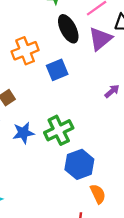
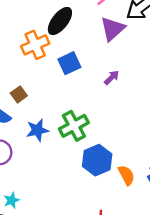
black ellipse: (68, 29) -> (60, 21), moved, turned 68
purple arrow: (112, 91) -> (112, 78), moved
orange semicircle: (98, 194) -> (126, 175), moved

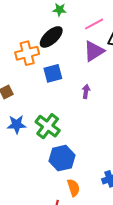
purple arrow: (112, 78) -> (86, 91), turned -48
green cross: (74, 126) -> (48, 126), turned -35
orange semicircle: (126, 175) -> (74, 188), moved

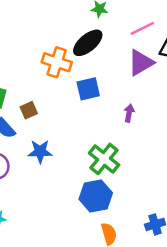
orange cross: (27, 53) -> (57, 62), turned 30
green cross: (48, 126) -> (104, 159), moved

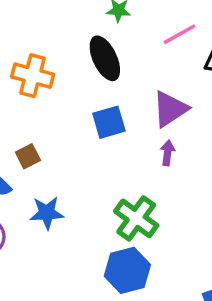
black ellipse: (88, 43) -> (105, 58), turned -72
orange cross: (57, 62) -> (33, 76), moved
purple triangle: (141, 63) -> (170, 109), moved

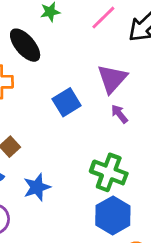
black ellipse: (105, 58) -> (25, 45), moved
purple arrow: (168, 153) -> (119, 114), turned -30

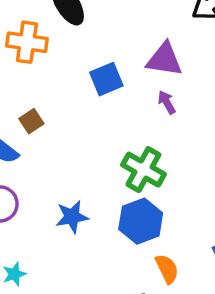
purple triangle: (112, 79) -> (164, 59), turned 48
blue star: (37, 187) -> (72, 217), moved

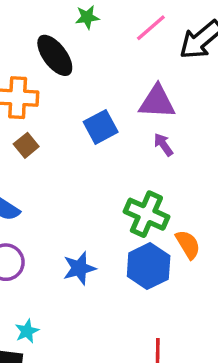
brown square: (31, 121) -> (26, 145), moved
orange semicircle: (167, 269) -> (188, 244), moved

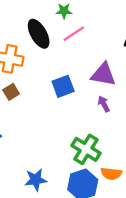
pink line: (151, 28) -> (74, 34), moved
orange semicircle: (188, 244) -> (111, 174), turned 120

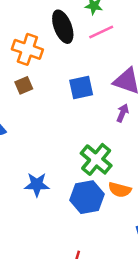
purple arrow: (104, 104) -> (123, 113), turned 42

